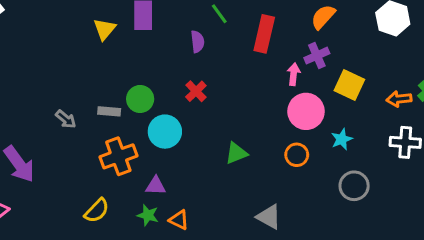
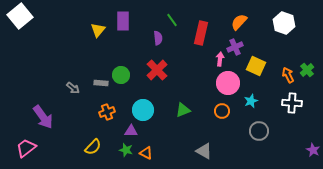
red cross: (196, 91) -> (157, 70), size x1.5
orange arrow: (399, 99) -> (288, 75), turned 70
cyan circle: (165, 132) -> (143, 110), moved
orange cross: (118, 156) -> (107, 112), size x0.7

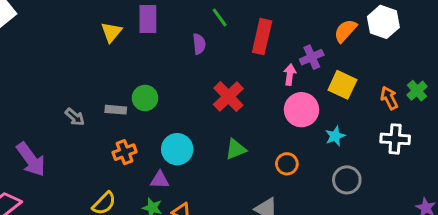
orange semicircle: (239, 22) -> (345, 31), moved
red cross: (157, 70) -> (228, 97), moved
orange circle: (222, 111) -> (287, 164), moved

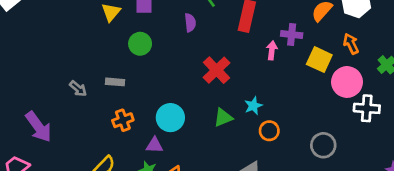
purple cross: (312, 57) -> (292, 35), turned 30
green circle: (145, 98) -> (140, 44), moved
orange arrow: (389, 98) -> (351, 44), moved
pink circle: (301, 110) -> (347, 82), moved
cyan star: (335, 136) -> (253, 106), moved

